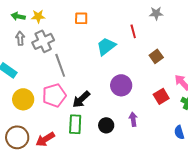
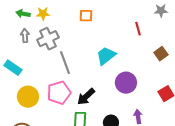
cyan trapezoid: (106, 46) -> (106, 56), moved

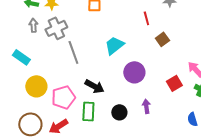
brown square: (161, 54) -> (162, 39), moved
pink pentagon: (59, 93) -> (63, 97), moved
black arrow: (86, 97) -> (94, 86), turned -108

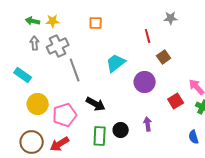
purple circle: (134, 72) -> (145, 82), moved
green rectangle: (88, 111) -> (100, 136), moved

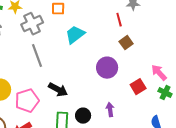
red line: (148, 36) -> (119, 20), moved
gray cross: (58, 46) -> (32, 24), moved
cyan trapezoid: (116, 63) -> (75, 35), moved

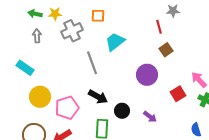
gray line: (37, 56) -> (92, 63), moved
purple arrow: (110, 110) -> (150, 117), turned 136
black circle: (83, 116) -> (122, 111), moved

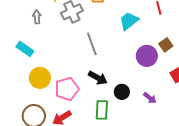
cyan trapezoid: (115, 42) -> (129, 21), moved
brown square: (166, 50) -> (166, 45), moved

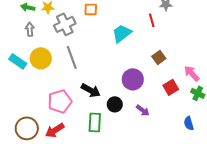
gray line: (92, 44) -> (72, 57), moved
purple circle: (147, 56) -> (133, 79), moved
yellow circle: (40, 78) -> (41, 58), moved

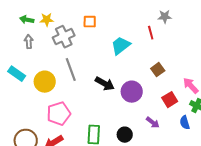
yellow circle: (41, 58) -> (45, 82), moved
black arrow: (91, 90) -> (105, 84), moved
black circle: (115, 104) -> (125, 135), moved
purple arrow: (143, 110) -> (153, 123), moved
blue semicircle: (189, 123) -> (185, 123), moved

